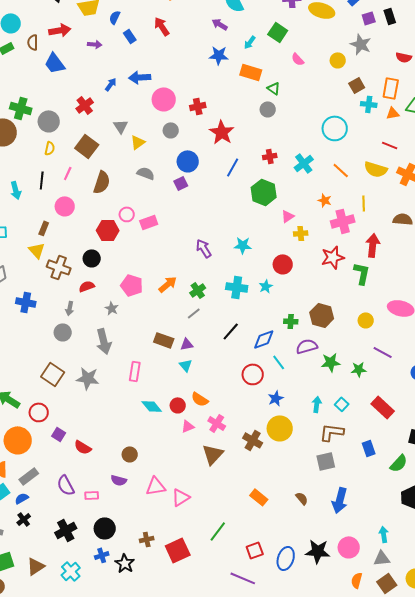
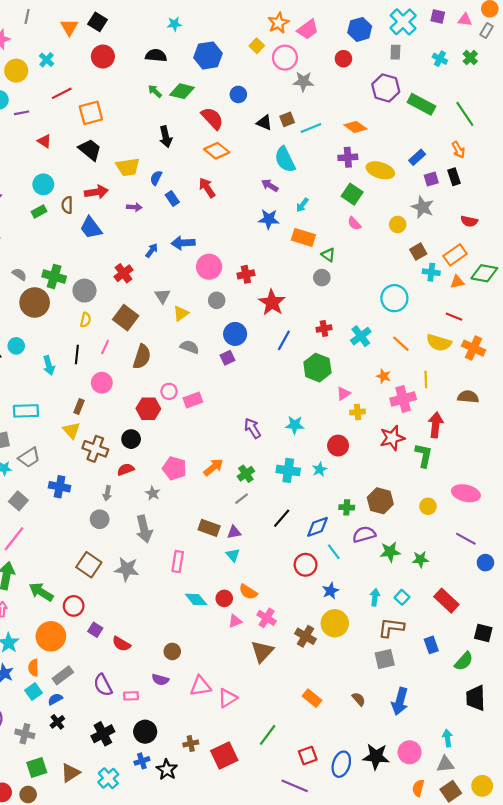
green square: (278, 32) -> (352, 194), moved
orange rectangle: (391, 88) -> (455, 255), turned 45
purple line: (383, 352) -> (466, 539), moved

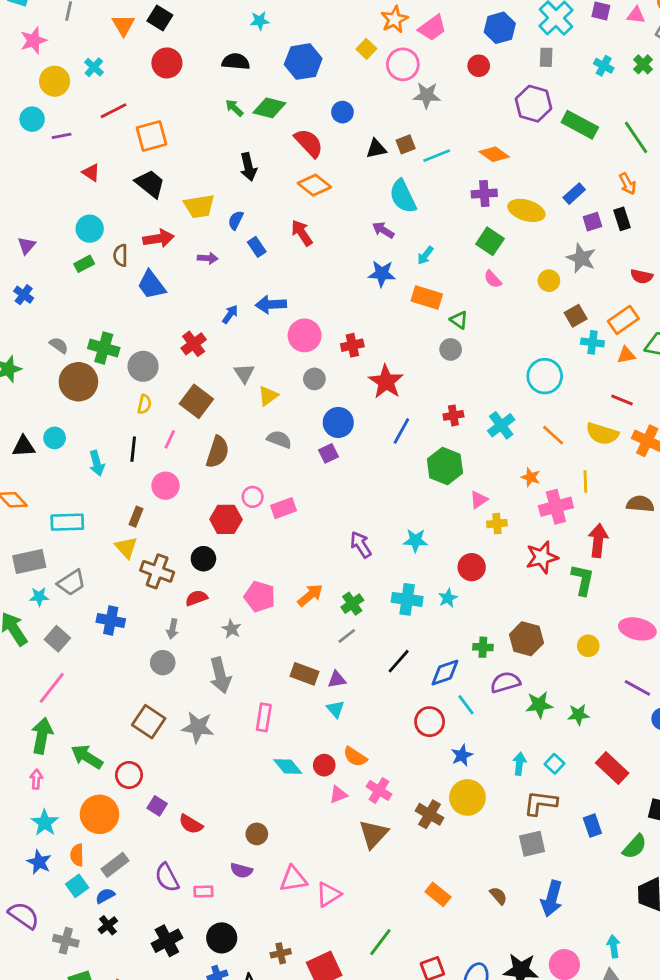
black triangle: (264, 123) -> (376, 149), turned -35

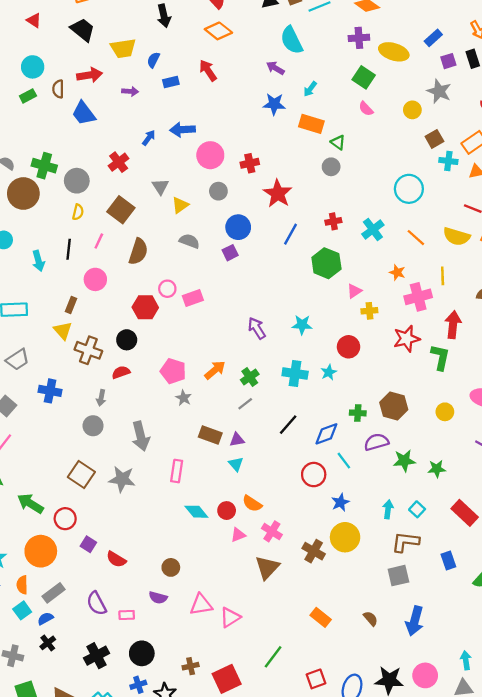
blue rectangle: (257, 247) -> (171, 82), turned -70
gray star: (232, 629) -> (184, 398), moved

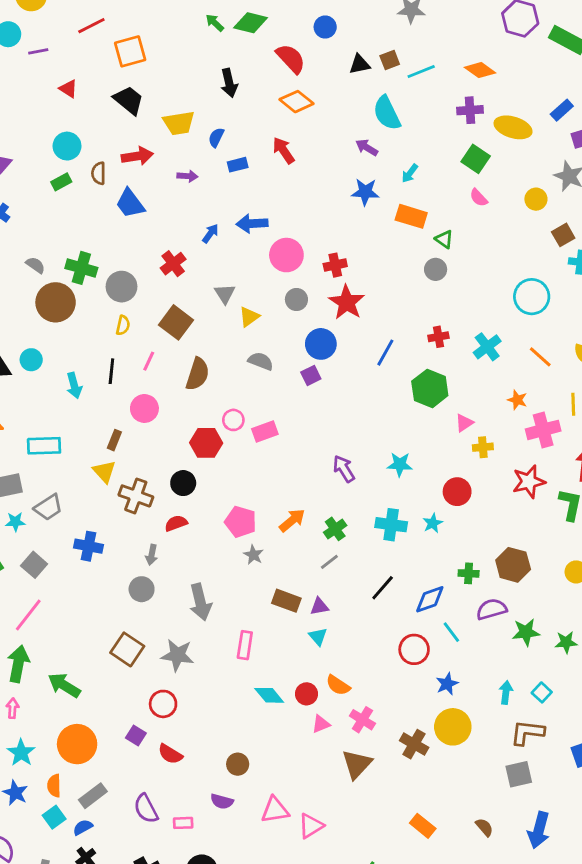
red star: (278, 193) -> (347, 302), moved
red circle: (65, 519) -> (163, 704), moved

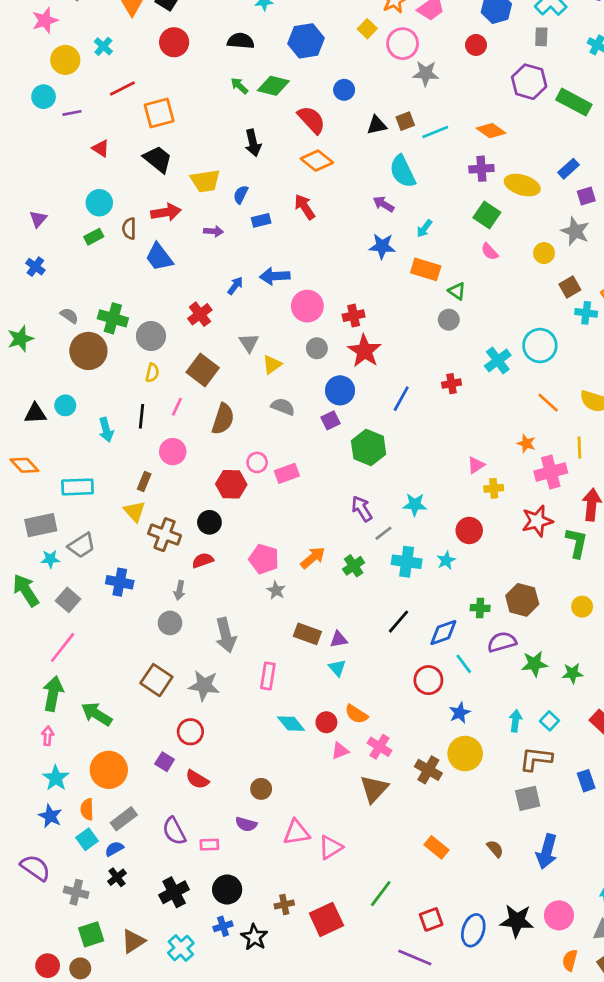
cyan cross: (487, 347) -> (498, 360), moved
green hexagon: (430, 388) -> (369, 448), moved
gray line: (329, 562) -> (384, 533), moved

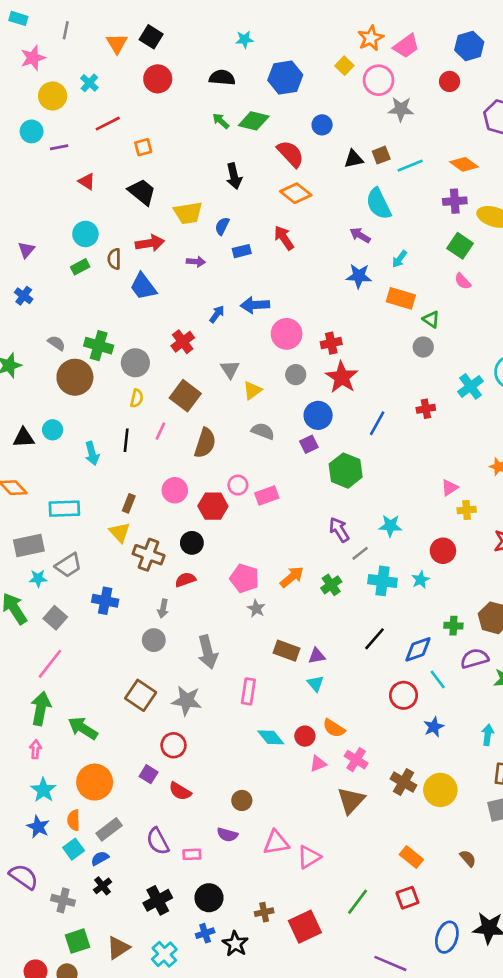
orange square: (159, 113) -> (143, 147), size x0.6
pink circle: (173, 452) -> (175, 490), moved
yellow circle: (465, 754) -> (440, 790), moved
red square: (431, 919) -> (407, 898), moved

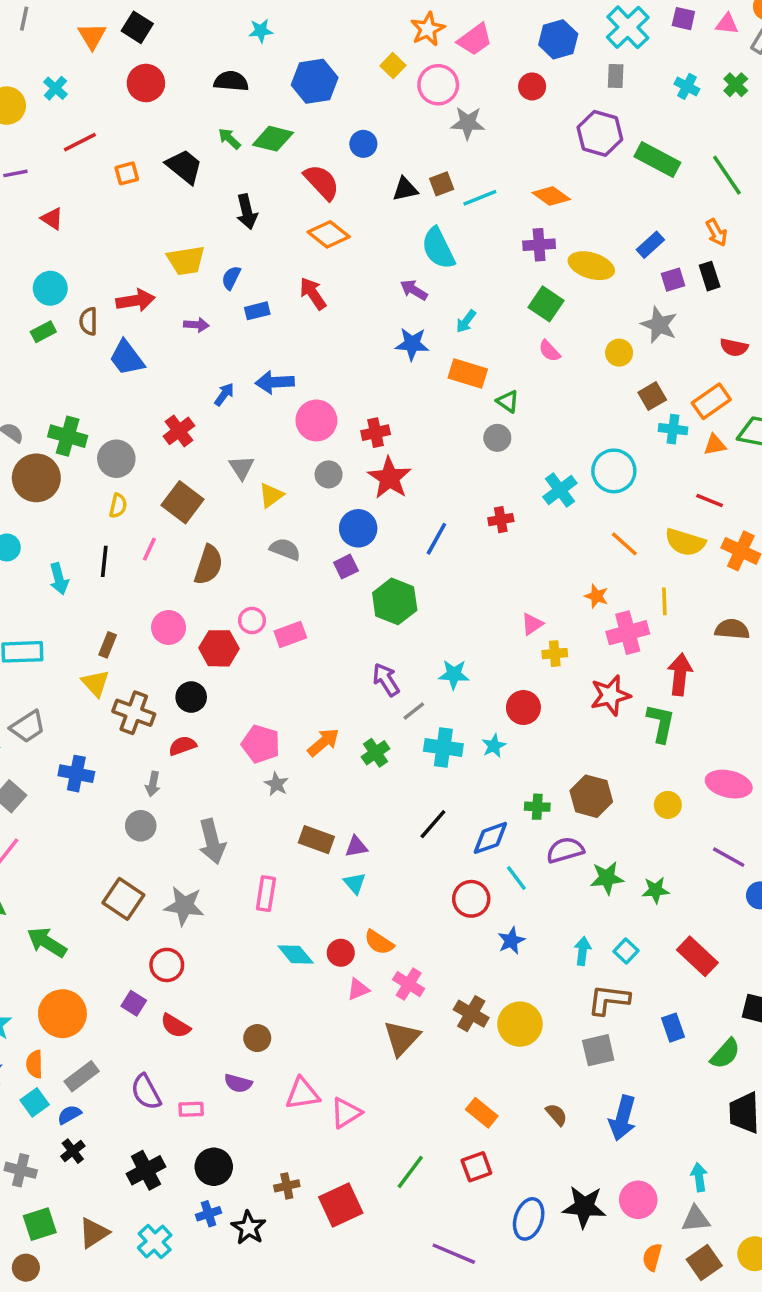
black trapezoid: (142, 192) -> (184, 166), moved

